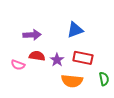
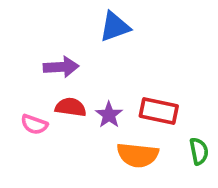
blue triangle: (75, 30) -> (115, 27), moved

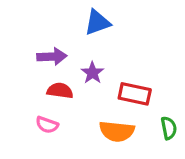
purple star: (109, 115) -> (92, 73), moved
pink semicircle: (34, 124) -> (47, 125), moved

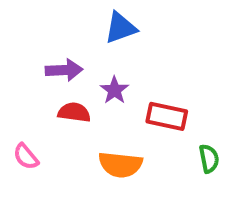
pink semicircle: (47, 125) -> (26, 157), moved, turned 30
orange semicircle: (117, 131) -> (120, 165), moved

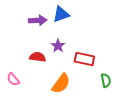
purple arrow: (64, 70) -> (38, 20), moved
orange semicircle: (120, 165) -> (61, 83), turned -60

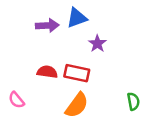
purple star: (58, 46) -> (97, 44), moved
red rectangle: (84, 59) -> (77, 73), moved

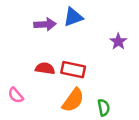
purple star: (97, 44) -> (118, 42), moved
green semicircle: (133, 101) -> (104, 108), moved

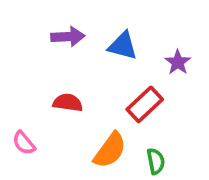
blue triangle: (73, 17) -> (123, 46), moved, turned 35
red rectangle: (73, 70) -> (145, 104), moved, turned -55

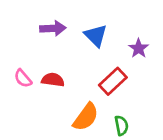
blue triangle: (123, 46) -> (96, 36), turned 30
pink semicircle: (24, 143) -> (23, 78), moved

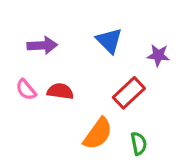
purple arrow: (53, 28) -> (42, 45), moved
purple star: (139, 48) -> (158, 55), turned -30

